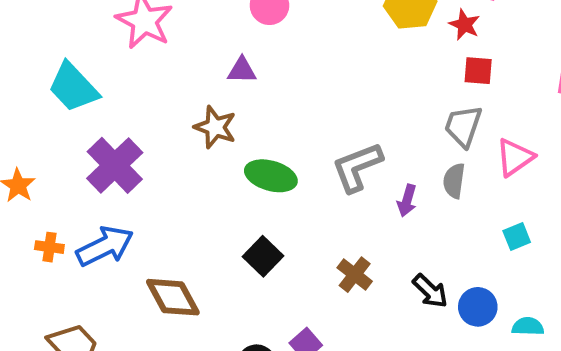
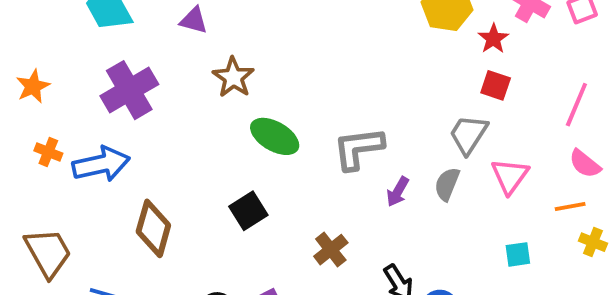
purple triangle: (242, 70) -> (194, 20), moved
pink triangle: (515, 157) -> (510, 176), turned -33
cyan square: (517, 237) -> (518, 254), moved
brown diamond: (173, 297) -> (153, 228), turned 30

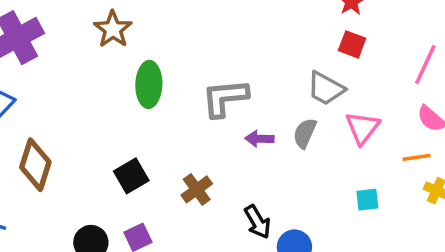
gray trapezoid: (468, 134) -> (326, 88), turned -96
green ellipse: (275, 136) -> (149, 84), turned 60
purple arrow: (398, 192) -> (260, 139), turned 60
black square: (248, 211) -> (131, 176), moved

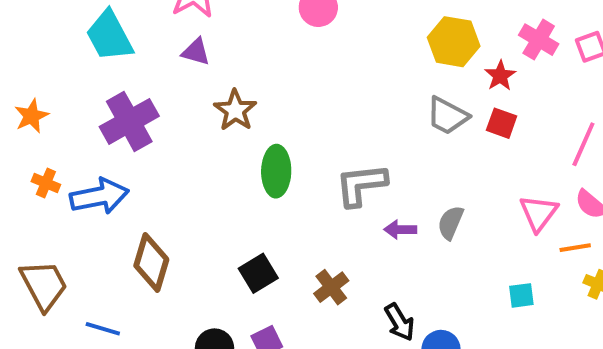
gray trapezoid: (326, 88) -> (447, 116), moved
pink triangle: (362, 128) -> (539, 213), moved

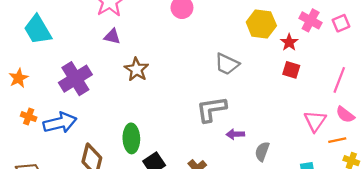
cyan trapezoid: (109, 36) -> (38, 30), moved
gray trapezoid: (447, 116) -> (227, 64), moved
green ellipse: (276, 171) -> (131, 138), moved
gray semicircle: (451, 223) -> (262, 151), moved

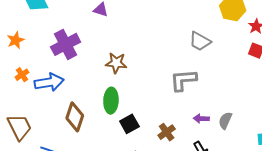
brown star: (136, 69) -> (116, 63), moved, turned -30
orange cross: (29, 117) -> (22, 75), turned 32
purple arrow: (235, 134) -> (201, 119), moved

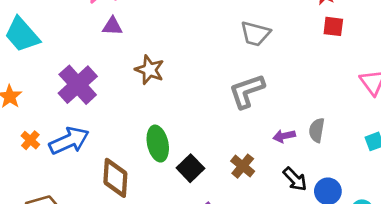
brown star: (116, 63) -> (150, 70), moved, turned 30

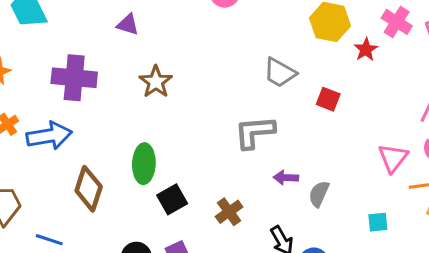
red square: (333, 26) -> (328, 99), moved
purple cross: (78, 85) -> (74, 78), turned 33
purple arrow: (284, 136) -> (286, 178), moved

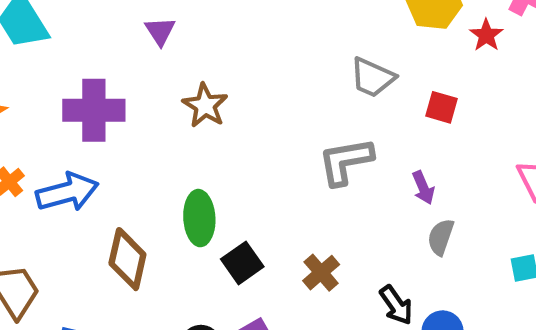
purple triangle: (128, 25) -> (160, 31), turned 45
purple arrow: (286, 178) -> (423, 188), moved, turned -110

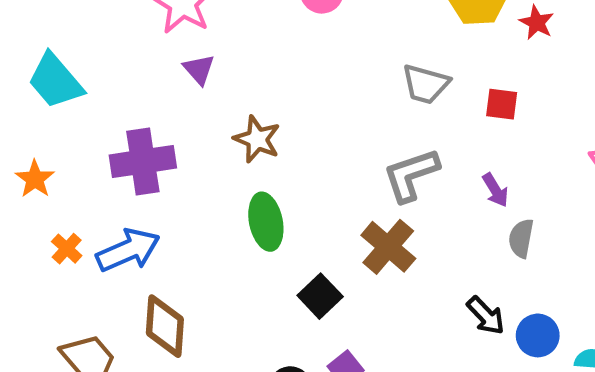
green ellipse: (199, 218) -> (266, 222), moved
brown diamond: (127, 259) -> (165, 326), moved
brown cross: (321, 273) -> (388, 247), moved, size x1.4

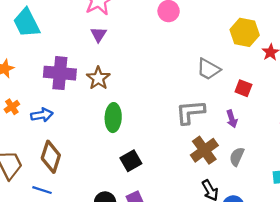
brown star: (257, 139) -> (98, 78), moved
purple arrow: (495, 190) -> (232, 119), moved
brown cross: (388, 247) -> (204, 150), moved
blue arrow: (128, 250) -> (42, 115), size x0.7

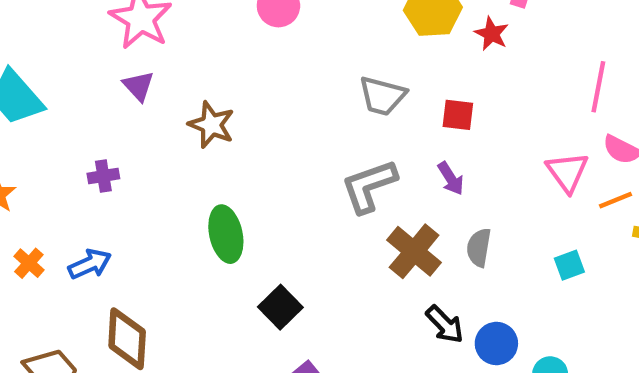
purple triangle: (99, 35) -> (138, 86), moved
purple cross: (60, 73) -> (103, 176), size x0.5
brown star: (98, 78) -> (211, 125), moved

